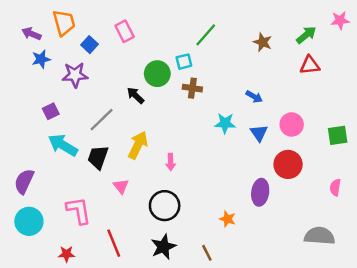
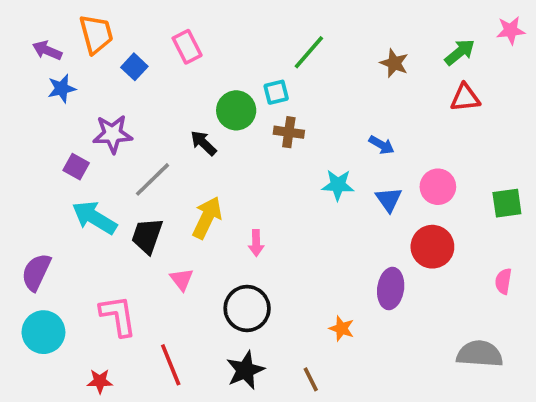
purple star: (75, 75) -> (113, 134), moved
purple square: (51, 111) -> (76, 167), turned -35

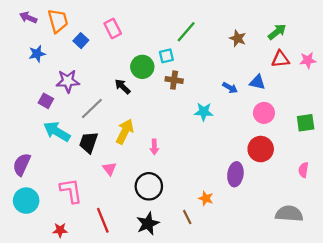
pink star: (511, 30) -> (308, 60), moved
purple arrow: (47, 50) -> (28, 18), moved
blue triangle: (389, 199) -> (257, 82), moved, turned -42
brown line: (311, 379) -> (187, 217), moved

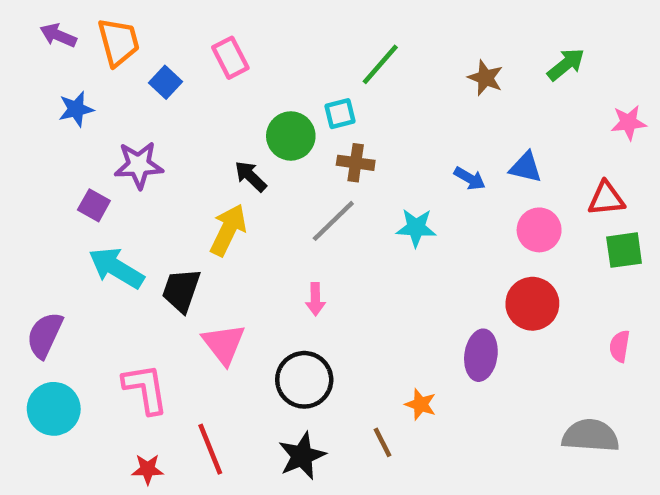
red triangle: (280, 59) -> (606, 199), moved
gray line: (92, 109) -> (333, 221), moved
yellow arrow: (125, 132) -> (228, 230), moved
pink triangle: (109, 169) -> (224, 344), size x1.5
red star: (60, 230) -> (148, 469), moved

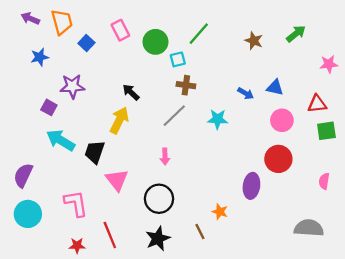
green circle: (291, 136) -> (155, 42), moved

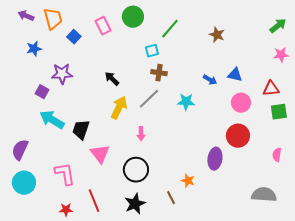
green arrow: (296, 34) -> (278, 26), moved
green circle: (155, 42) -> (133, 17), moved
yellow arrow: (119, 120) -> (119, 108), moved

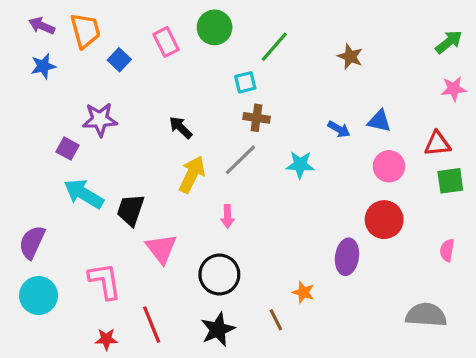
blue star: (34, 49) -> (43, 66), moved

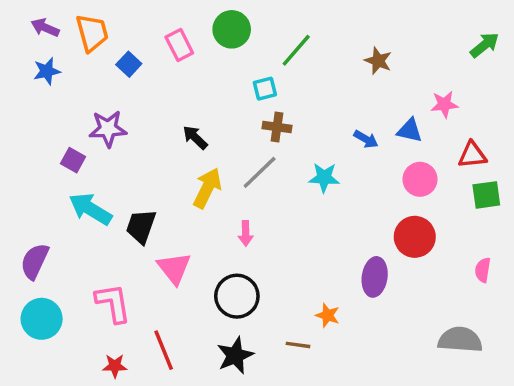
pink star: (454, 89) -> (444, 104), moved
brown line: (276, 320) -> (298, 345), turned -55

